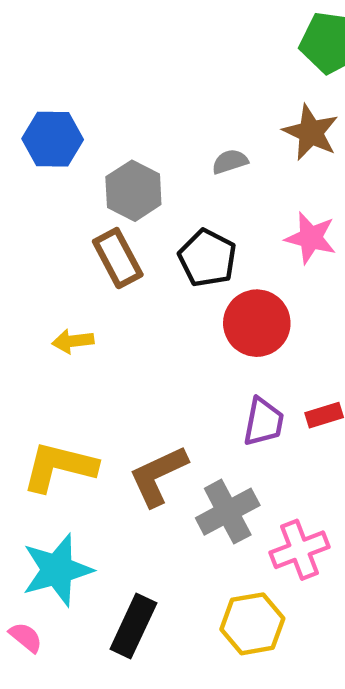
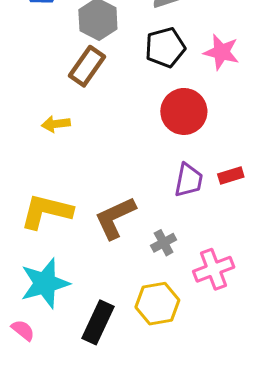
brown rectangle: (118, 258) -> (87, 66), turned 63
black pentagon: (207, 258) -> (165, 47), moved, turned 30
gray cross: (228, 512) -> (164, 243), size x0.6
yellow hexagon: (252, 624) -> (157, 304), moved

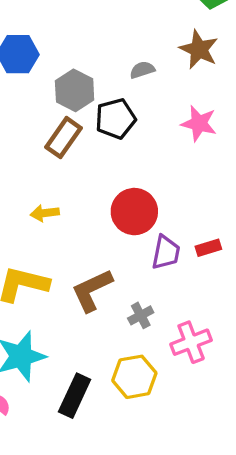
black pentagon: (165, 47) -> (115, 119), moved
red circle: (184, 111) -> (134, 212), moved
yellow arrow: (56, 124) -> (45, 213), moved

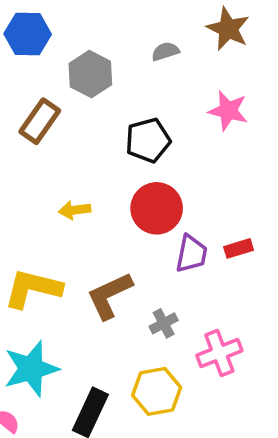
black pentagon: (115, 119) -> (148, 140), moved
brown rectangle: (64, 138) -> (40, 121), moved
yellow arrow: (45, 213) -> (75, 210), moved

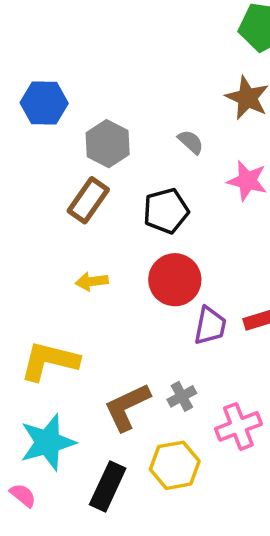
gray semicircle: (165, 51) -> (191, 142), moved, turned 60
brown rectangle: (40, 121) -> (88, 200), moved
brown L-shape: (110, 295) -> (127, 407), moved

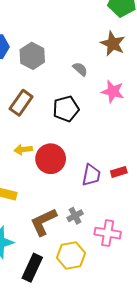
gray hexagon: (108, 144) -> (32, 56), moved
red circle: (175, 280) -> (51, 159), moved
pink cross: (238, 426) -> (108, 233), turned 30

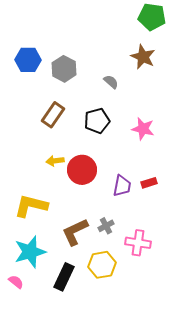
pink star: (113, 92) -> (143, 129), moved

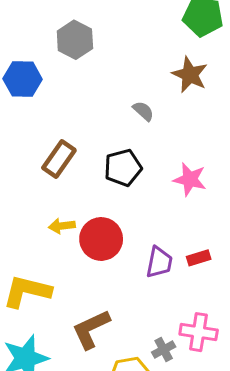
gray hexagon: (64, 69) -> (75, 40), moved
gray cross: (106, 226) -> (164, 350), moved
pink cross: (138, 243) -> (199, 332), moved

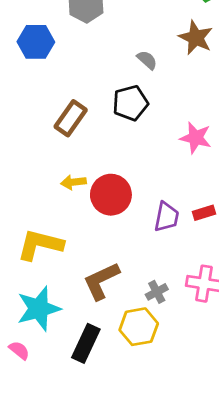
gray semicircle: (143, 111) -> (147, 60), moved
black pentagon: (123, 168) -> (130, 103), moved
gray cross: (164, 350) -> (157, 292), moved

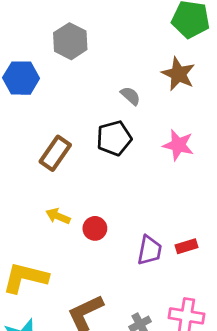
pink star: (196, 138) -> (178, 145), moved
yellow arrow: (73, 182) -> (58, 216), turned 30
red circle: (111, 195) -> (95, 228), size x0.6

